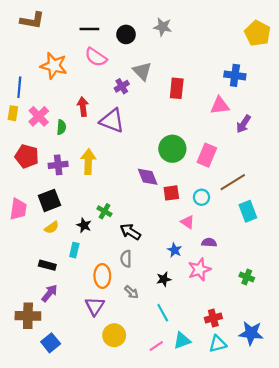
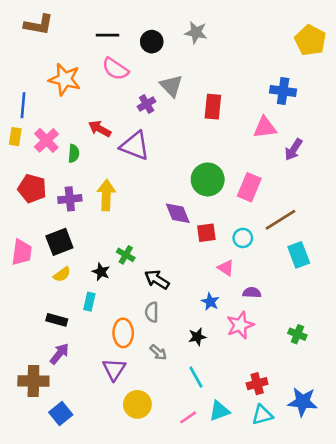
red arrow: (83, 107) -> (100, 129), turned -54

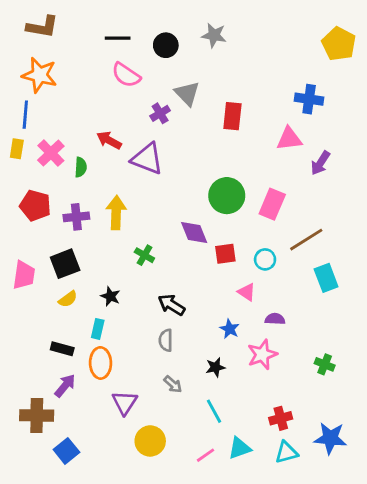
orange star: (65, 79) -> (40, 75), moved
green cross: (126, 255) -> (144, 255), moved
orange ellipse: (123, 333) -> (101, 363), moved

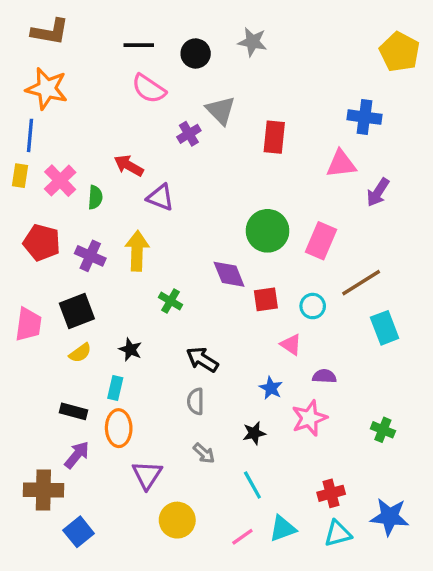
purple triangle: (147, 159) -> (160, 197), moved, size x0.7
purple cross: (76, 217) -> (90, 256), turned 30

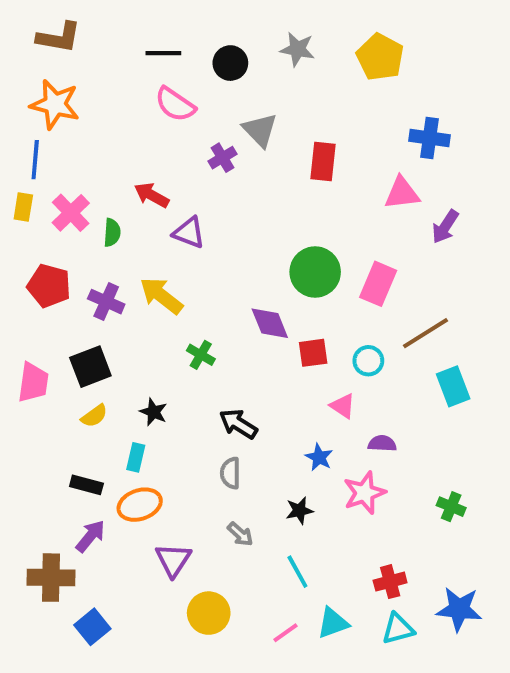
yellow pentagon: (400, 52) -> (380, 57), moved
yellow arrow: (137, 251) -> (161, 296), turned -54
orange ellipse: (119, 428) -> (140, 505), turned 72

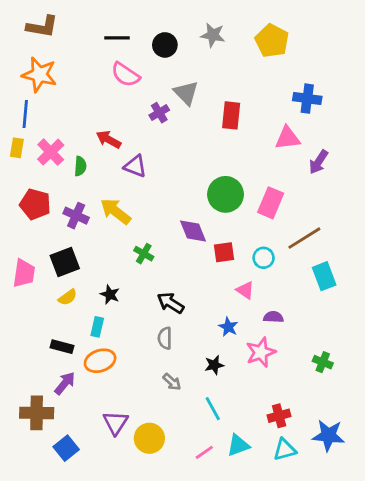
purple triangle: (173, 560) -> (116, 423), moved

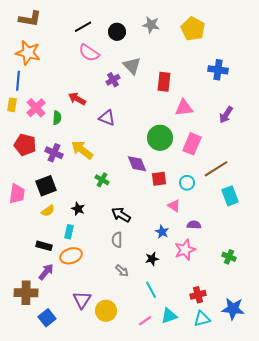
black line: (117, 38) -> (83, 27), turned -30
pink triangle: (288, 138) -> (184, 108), moved
purple triangle: (135, 166) -> (107, 118), moved

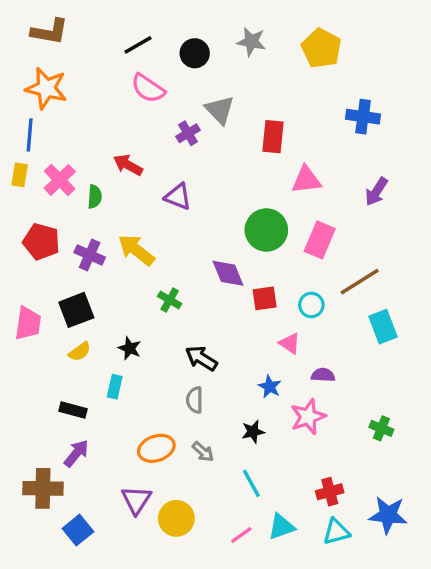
orange ellipse: (71, 256) -> (156, 448), moved

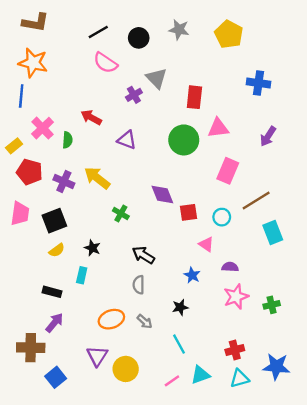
yellow rectangle: (20, 175) -> (14, 146), moved, turned 42
green circle: (266, 230) -> (184, 140), moved
pink trapezoid: (28, 323) -> (20, 214), moved
pink star: (308, 417) -> (236, 297), moved
green cross: (381, 428) -> (272, 305), turned -35

